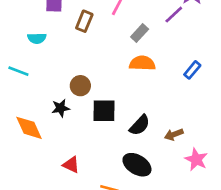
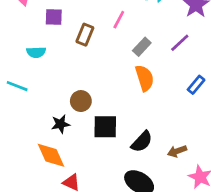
purple line: (174, 15) -> (180, 43), moved
orange semicircle: (142, 63) -> (145, 78), turned 70
orange diamond: (29, 128) -> (51, 155), moved

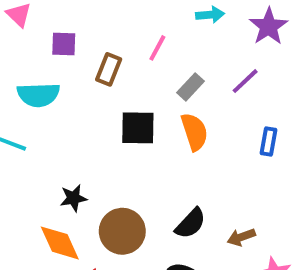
cyan semicircle: (36, 52) -> (38, 95), size x1.5
blue rectangle: (196, 85) -> (269, 142), turned -30
brown circle: (81, 101) -> (122, 231), moved, size x1.5
black square: (105, 127) -> (138, 128), moved

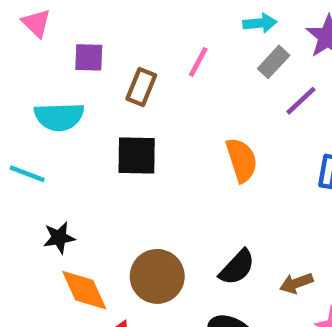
gray rectangle: (191, 87) -> (274, 62), moved
black square: (138, 128) -> (137, 155), moved
black star: (74, 198) -> (59, 238), moved

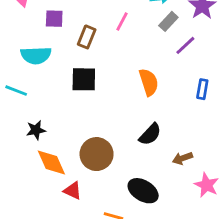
black semicircle: (237, 267) -> (150, 134), moved

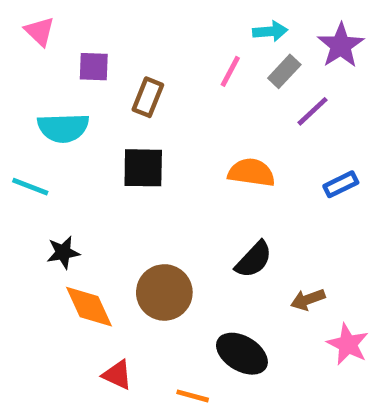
pink line: (122, 21) -> (230, 71), moved
orange semicircle: (149, 82) -> (251, 173), turned -64
blue rectangle: (202, 89) -> (341, 184), turned 54
red triangle: (73, 191) -> (117, 375), moved

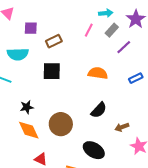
brown rectangle: (148, 97) -> (54, 41), turned 42
black star: (63, 252) -> (27, 107), moved

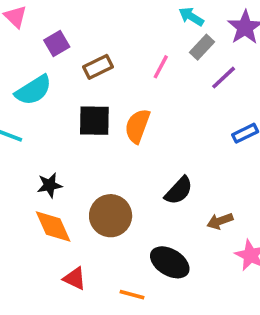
cyan arrow: (106, 13) -> (191, 17), turned -144
purple square: (31, 28) -> (57, 43), turned -32
pink line: (89, 30) -> (161, 67), moved
cyan semicircle: (18, 54) -> (33, 90), turned -30
orange semicircle: (98, 73) -> (137, 126), moved, turned -78

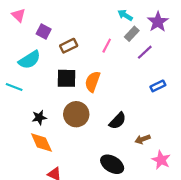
purple square: (57, 43) -> (44, 32), turned -32
brown circle: (111, 216) -> (76, 114), moved

